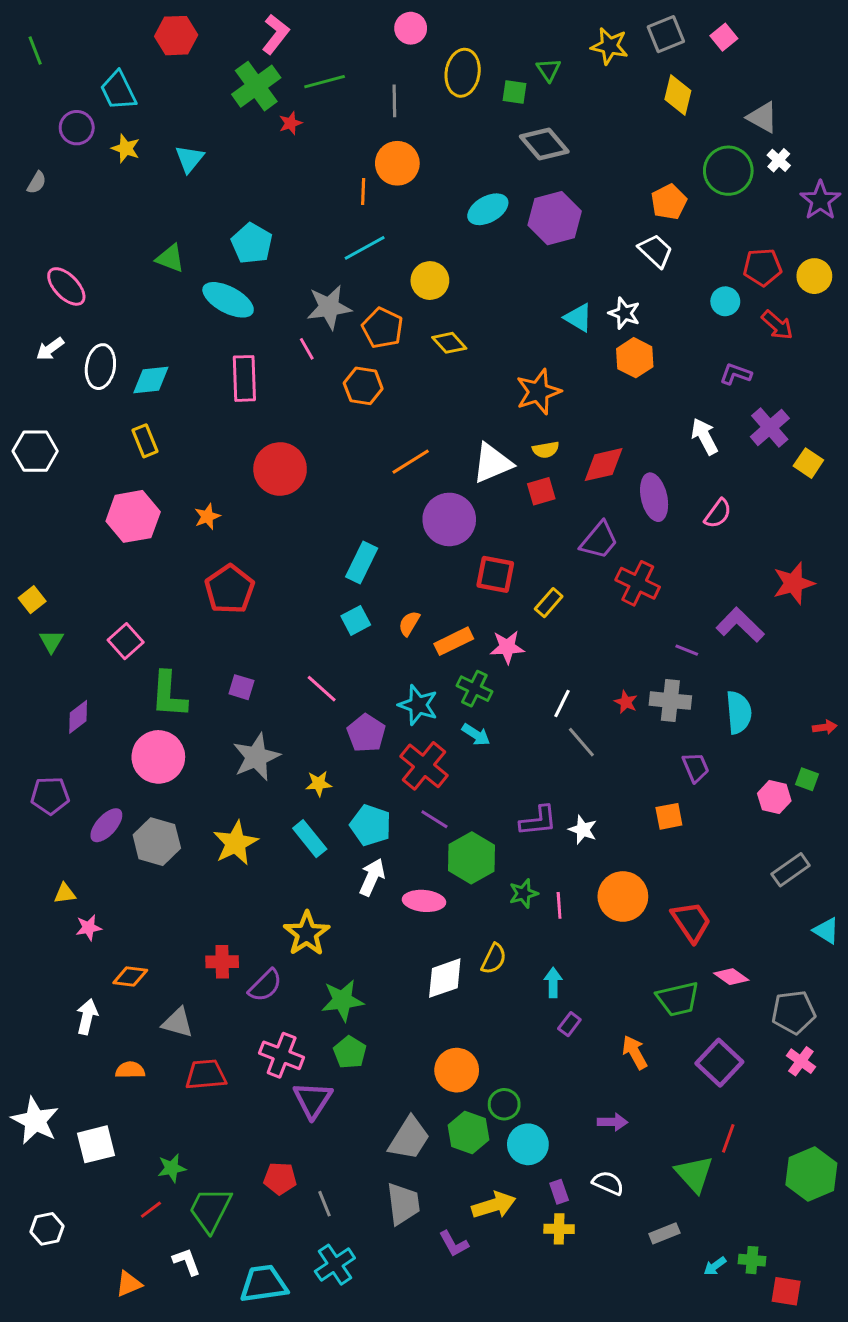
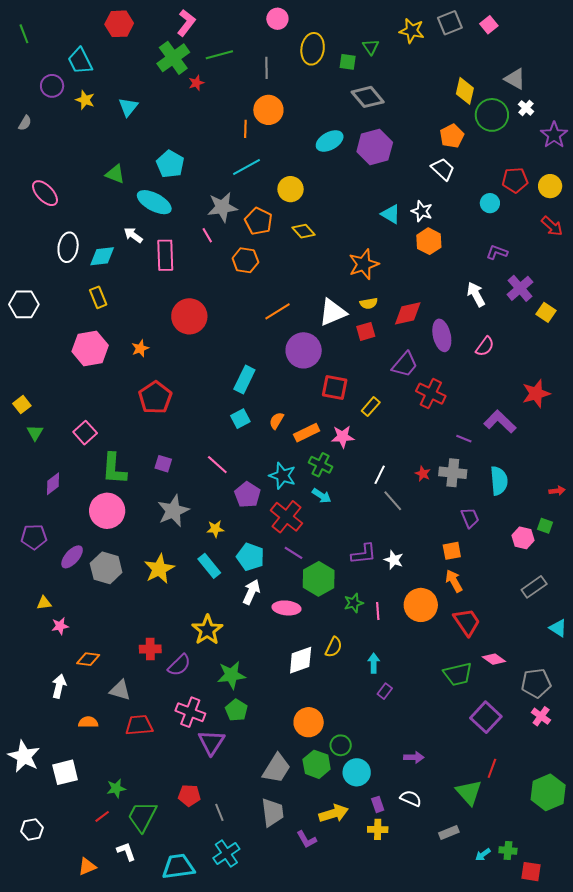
yellow diamond: (678, 95) -> (465, 91), moved
red arrow: (777, 325) -> (552, 226), moved
white arrow: (50, 349) -> (133, 235), moved, turned 72
orange arrow: (635, 1052) -> (454, 581), moved

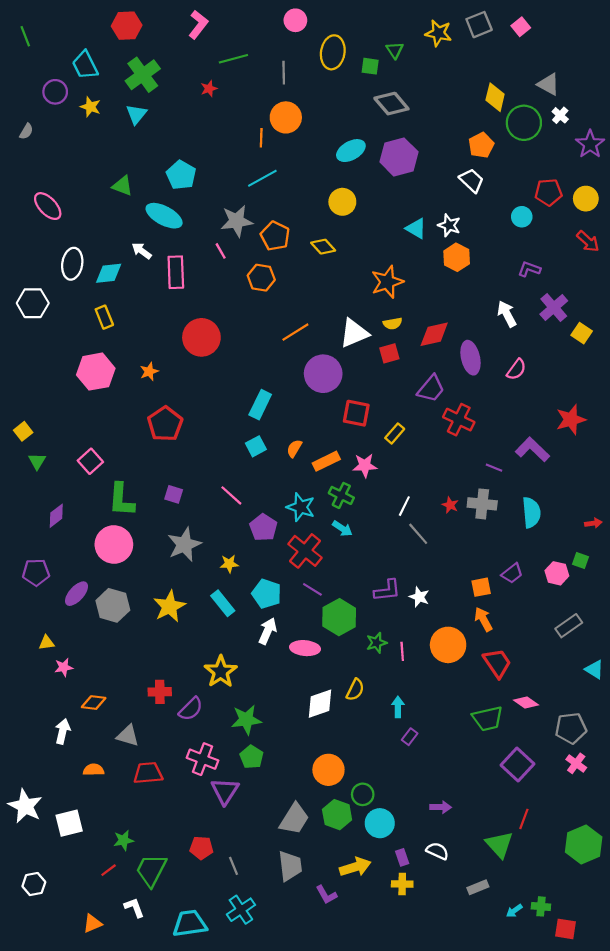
green cross: (173, 58) -> (143, 75), moved
yellow circle: (291, 189) -> (342, 202), moved
white hexagon: (24, 304) -> (33, 303), moved
purple trapezoid: (470, 518) -> (512, 573), moved, turned 75

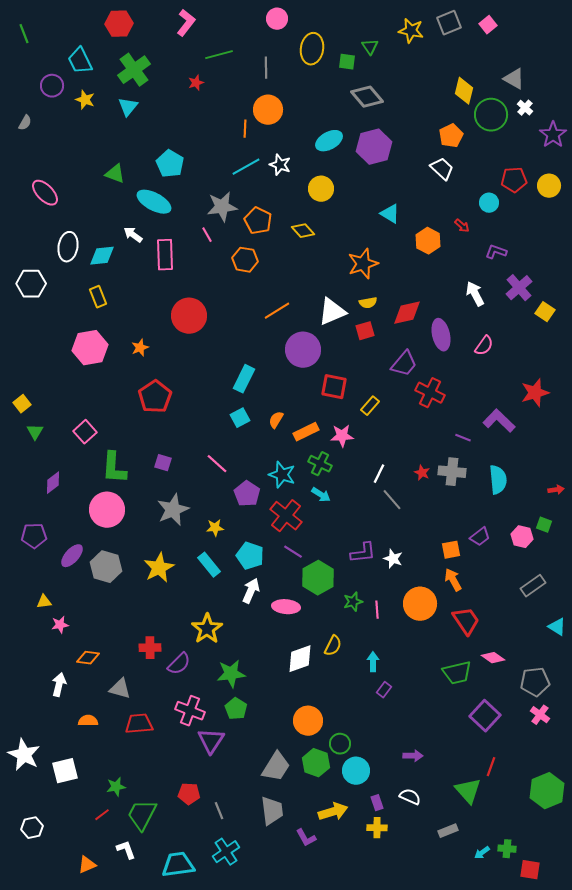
white star: (449, 225) -> (280, 165), moved
red arrow: (588, 241) -> (462, 226), moved, size x0.7

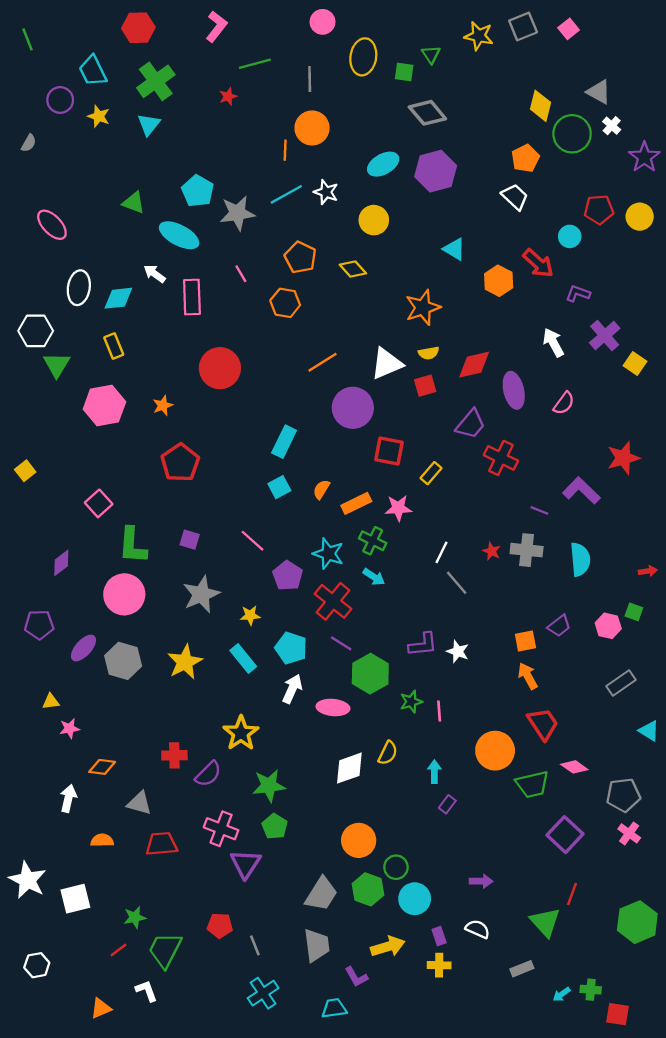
gray star: (222, 207) -> (237, 213), moved
red arrow: (462, 226) -> (538, 263), size x1.8
green triangle: (35, 432) -> (57, 365), moved, size x1.4
orange circle: (420, 604) -> (495, 751), moved
cyan trapezoid: (178, 865) -> (334, 1008), moved, size x0.7

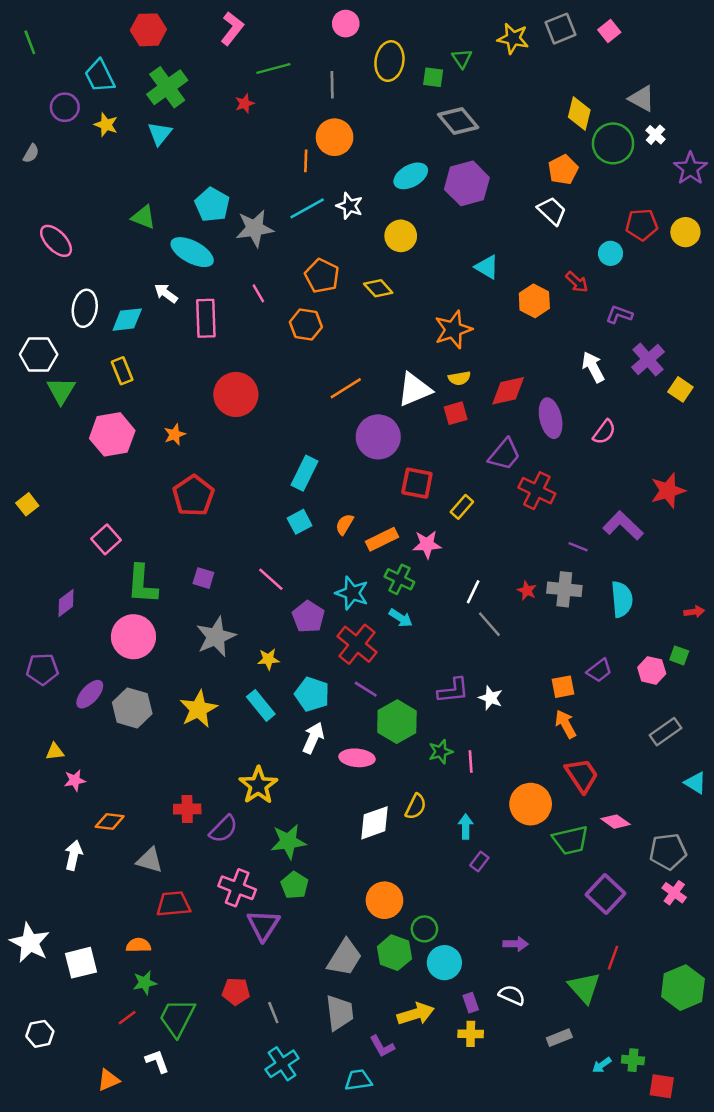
red arrow: (538, 263) -> (577, 282), size x0.7
orange semicircle: (102, 840) -> (138, 945), moved

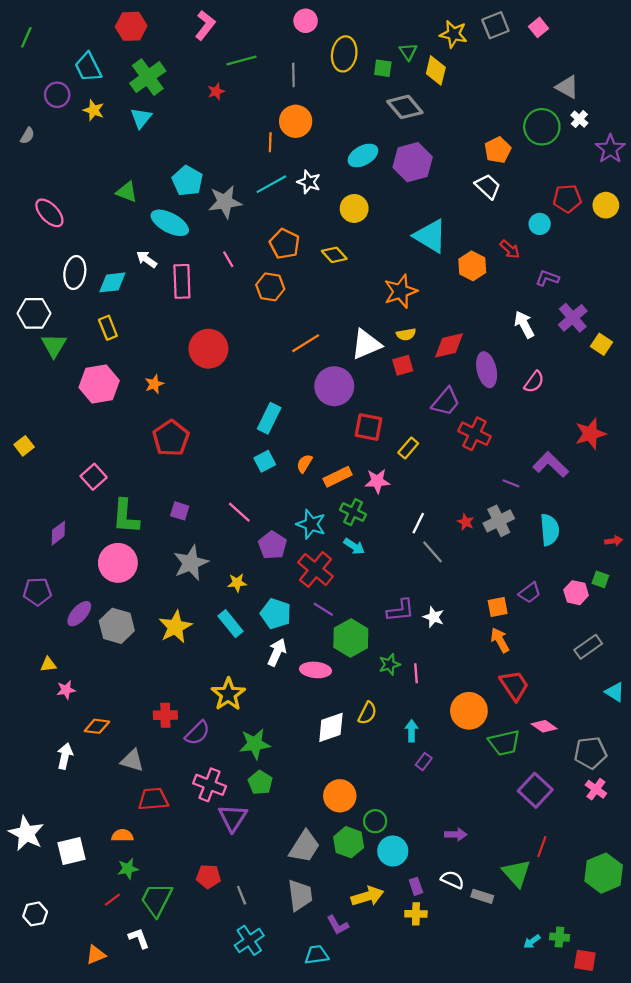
green line: (30, 42) -> (26, 37), turned 45
yellow diamond: (579, 113) -> (436, 70), moved
cyan triangle: (487, 267) -> (430, 236), size x1.6
gray cross: (564, 589) -> (499, 521), turned -32
gray rectangle: (559, 1038) -> (482, 896), moved, turned 40

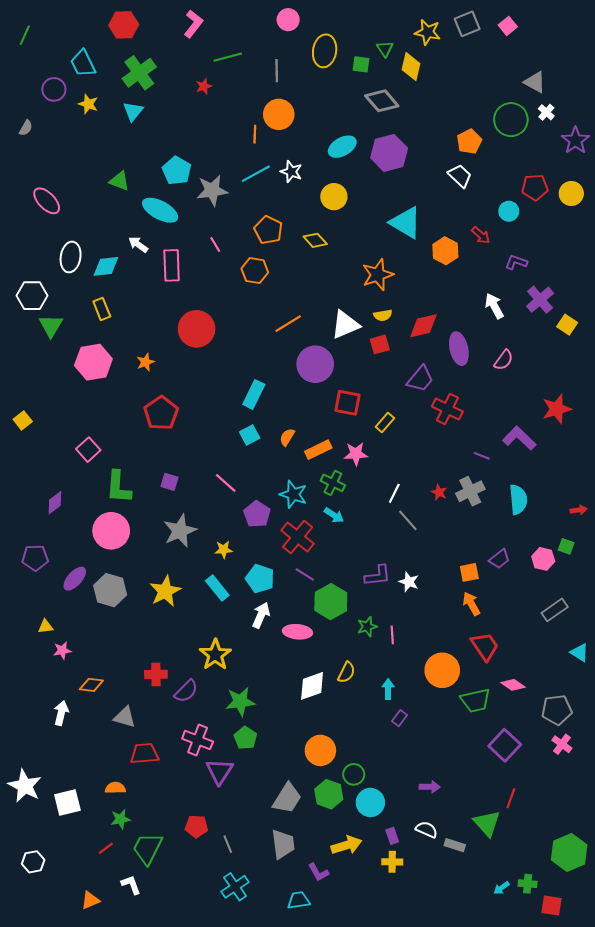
green hexagon: (604, 873) -> (569, 852), moved

